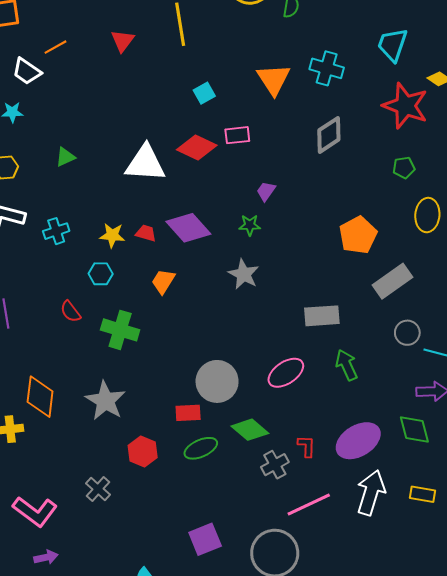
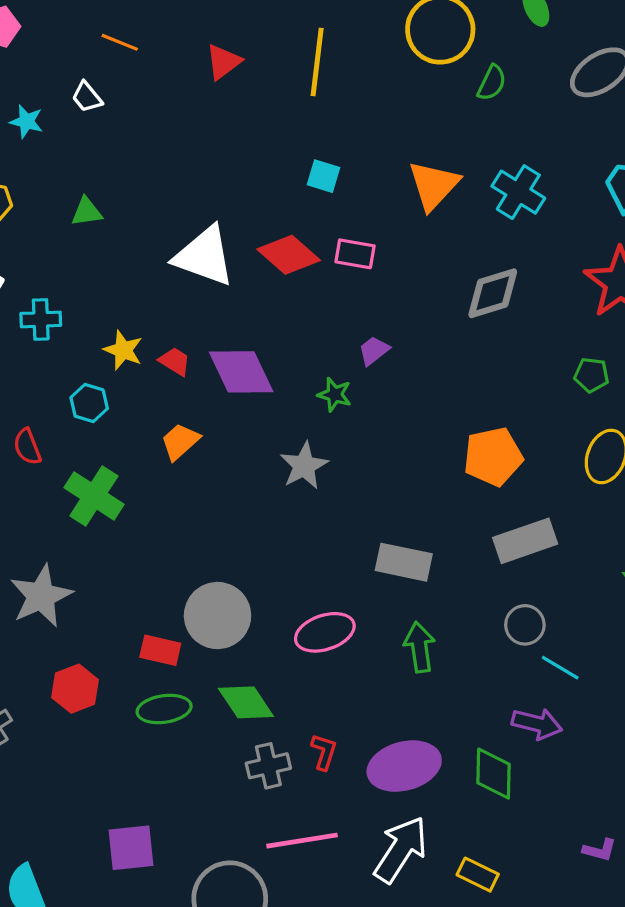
orange line: (56, 47) -> (120, 42), turned 35
white trapezoid: (27, 71) -> (87, 97), moved, size x0.7
cyan square: (204, 93) -> (324, 176), turned 30

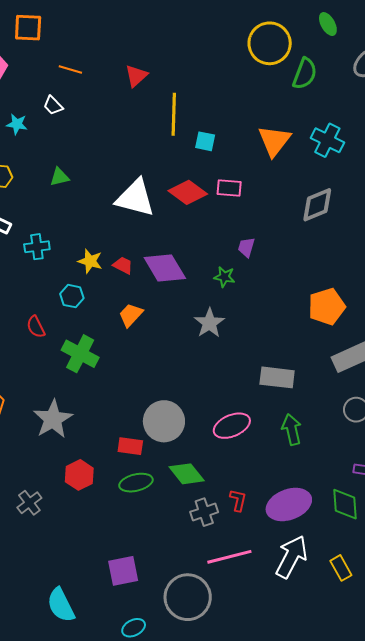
yellow line: (317, 62) -> (174, 114), moved
green semicircle: (492, 83) -> (305, 74), size x1.4
purple trapezoid: (374, 351) -> (246, 247), turned -30
yellow rectangle: (478, 875) -> (341, 568), turned 40

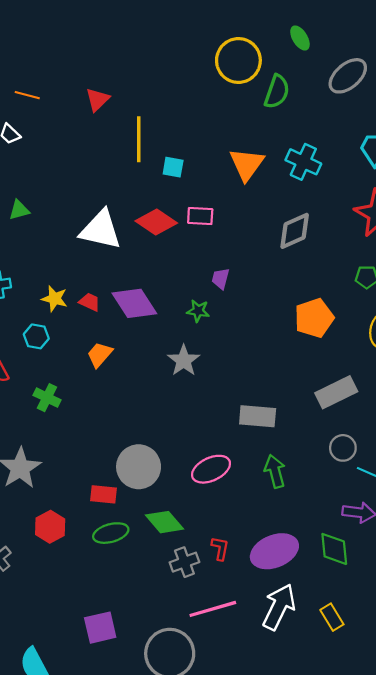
orange pentagon: (327, 307) -> (314, 318), moved
green cross: (80, 354) -> (47, 398), size x0.7

